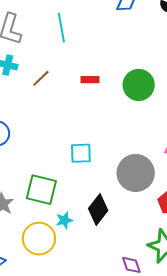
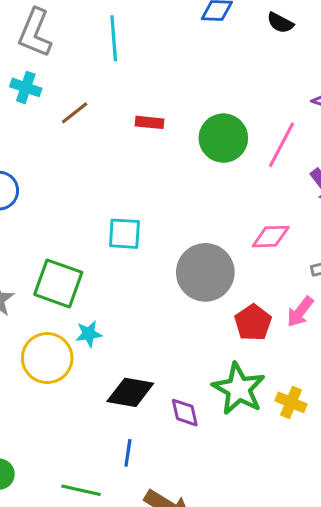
black diamond: (98, 209) -> (130, 392), moved, turned 56

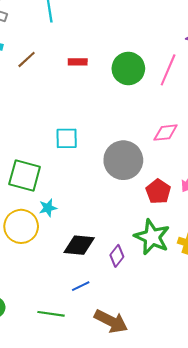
purple diamond: (185, 413) -> (117, 256), turned 55
blue line: (128, 453) -> (81, 286), turned 60

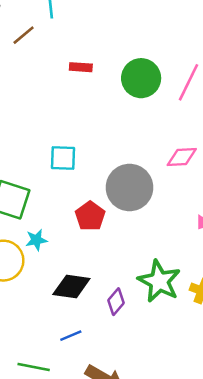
brown line: (27, 59) -> (24, 35), moved
red pentagon: (158, 192) -> (90, 216), moved

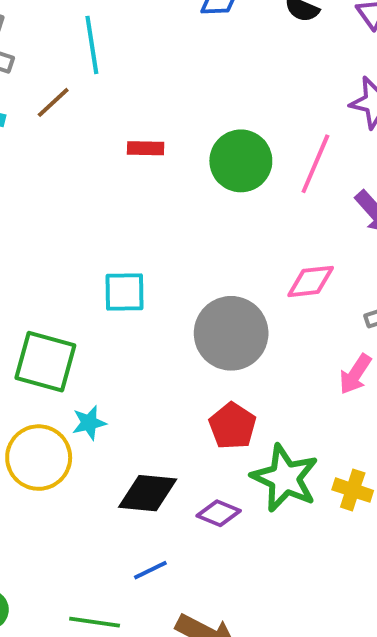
red pentagon: (90, 216) -> (232, 426), moved
purple diamond: (116, 302) -> (219, 513), turned 75

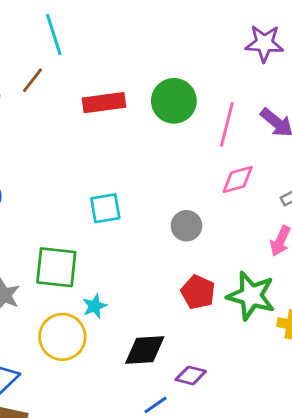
red rectangle: (146, 148) -> (104, 103), size x1.6
pink line: (315, 164) -> (227, 124), moved
gray circle: (231, 333) -> (186, 226), size x0.6
green star: (285, 478) -> (251, 296), moved
purple diamond: (219, 513) -> (191, 375), moved

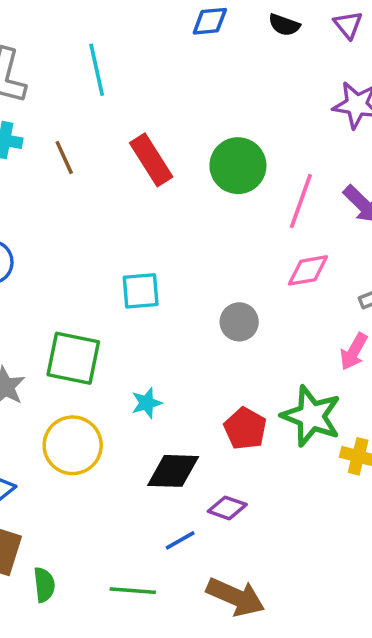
brown line: (32, 80) -> (64, 158), moved, turned -68
red rectangle: (104, 103) -> (151, 160), turned 60
red pentagon: (198, 292) -> (245, 429), moved
cyan star: (95, 306) -> (147, 403), moved

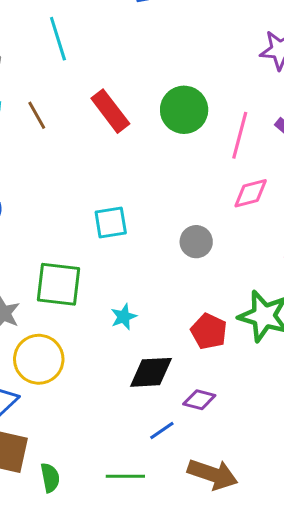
yellow circle: (73, 445) -> (39, 359), moved

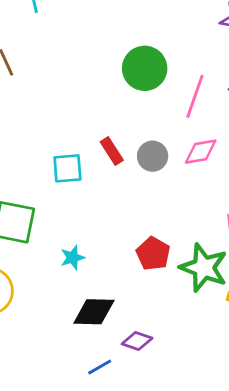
red rectangle: (110, 111) -> (112, 151), moved, size x0.7
gray circle: (196, 242) -> (153, 156), moved
red pentagon: (209, 331) -> (153, 254), moved

